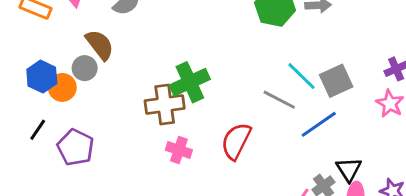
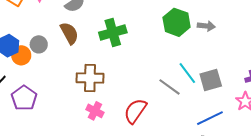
brown semicircle: (100, 45) -> (69, 33), moved
green cross: (190, 82) -> (113, 32), moved
blue line: (319, 124) -> (210, 118), moved

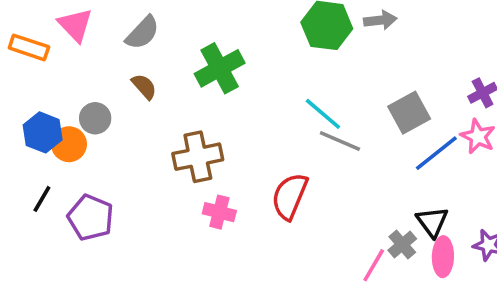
brown semicircle: (69, 33) -> (144, 87), size x0.7
cyan line: (187, 73) -> (323, 114), moved
blue line: (210, 118) -> (436, 153), moved

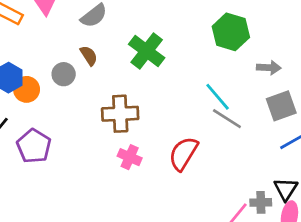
gray arrow: (380, 20) -> (269, 68), moved
green cross: (220, 68) -> (147, 51), turned -33
gray circle: (95, 118) -> (64, 74), moved
gray cross: (402, 244) -> (261, 202), turned 30

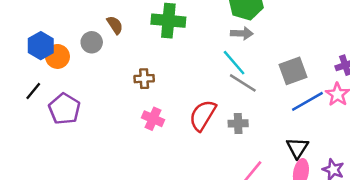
green cross: (147, 51) -> (168, 21), turned -32
gray arrow: (269, 68) -> (242, 33), moved
brown cross: (120, 114) -> (144, 79), size x0.6
gray cross: (261, 202) -> (238, 123), moved

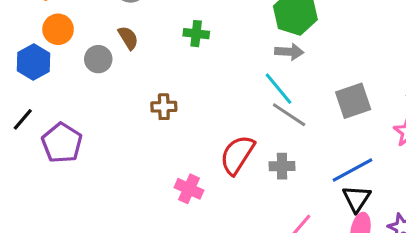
green cross: (168, 21) -> (196, 34), size x0.6
orange circle: (57, 56) -> (58, 29), moved
blue line: (307, 101) -> (352, 170), moved
pink cross: (153, 119) -> (189, 189), moved

